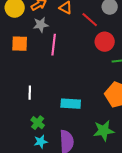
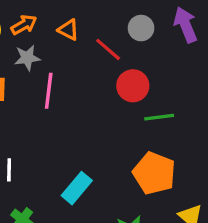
cyan rectangle: (71, 104) -> (77, 188), turned -54

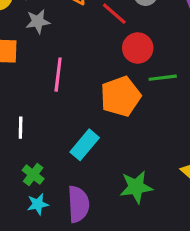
pink line: (49, 91) -> (58, 75), moved
orange pentagon: (154, 173) -> (121, 96), moved, turned 30

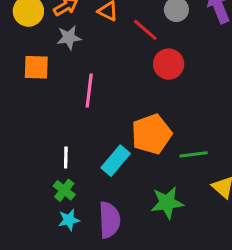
green line: (163, 78) -> (194, 154), moved
orange pentagon: (121, 96) -> (151, 134), moved
white line: (21, 128) -> (66, 158), moved

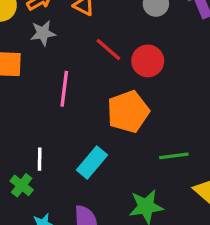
red line: (145, 30) -> (108, 49), moved
orange pentagon: (151, 134) -> (128, 112), moved
green cross: (64, 190) -> (22, 185), moved

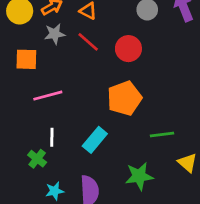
red line: (108, 49) -> (88, 42), moved
red circle: (148, 61) -> (128, 49), moved
pink line: (64, 89) -> (48, 96), moved, turned 68

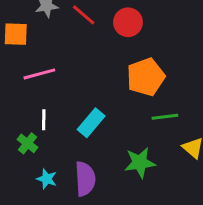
orange pentagon: (124, 98) -> (146, 77), moved
cyan star: (55, 191) -> (47, 179), turned 30

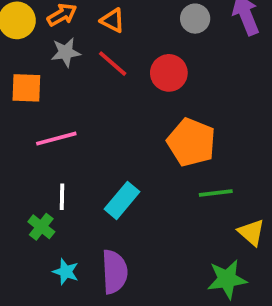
orange pentagon: (146, 77) -> (191, 142), turned -30
green star: (140, 163) -> (227, 279), moved

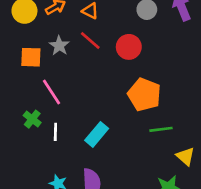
gray star: (66, 52) -> (59, 46), moved, turned -30
pink line: (56, 139) -> (52, 92), turned 72
green cross: (41, 227) -> (32, 119), moved

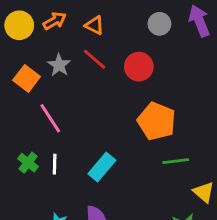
orange square: (31, 57) -> (27, 78), turned 35
green cross: (32, 119) -> (28, 163), moved

